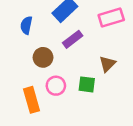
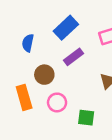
green square: (87, 84) -> (86, 118), moved
orange rectangle: (31, 100) -> (24, 97), moved

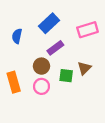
brown circle: (44, 75) -> (41, 66), moved
green square: (86, 118) -> (66, 76), moved

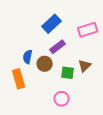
blue semicircle: (17, 36) -> (28, 57), moved
pink circle: (41, 86) -> (62, 99), moved

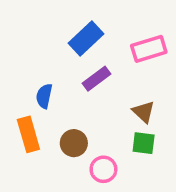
brown circle: (45, 64) -> (74, 143), moved
brown triangle: (85, 66) -> (144, 112), turned -32
green square: (68, 73) -> (144, 143), moved

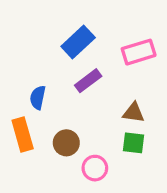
brown triangle: (144, 112) -> (134, 113), turned -35

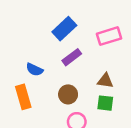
blue semicircle: (38, 97) -> (35, 70), turned -77
brown circle: (66, 143) -> (68, 94), moved

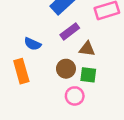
brown triangle: (105, 81) -> (87, 49), moved
green square: (105, 103) -> (88, 75), moved

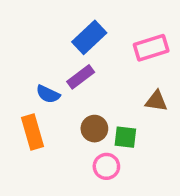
purple rectangle: (70, 31) -> (81, 77), moved
brown triangle: (87, 49) -> (156, 101), moved

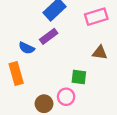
brown circle: (94, 129) -> (44, 104), moved

